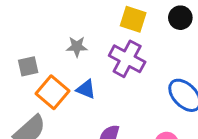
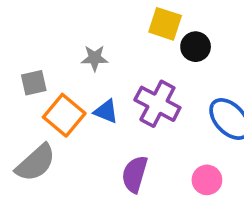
black circle: (180, 18) -> (196, 47), moved
purple cross: (127, 59) -> (157, 104), moved

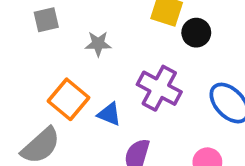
gray square: (34, 83) -> (46, 20), moved
blue triangle: (106, 111) -> (109, 114), moved

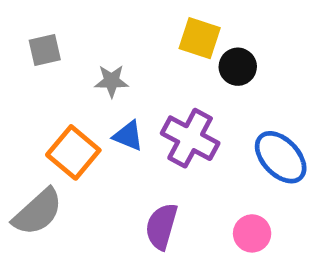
blue triangle: (109, 114) -> (128, 136), moved

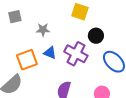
black circle: (238, 67) -> (96, 36), moved
orange square: (73, 152) -> (27, 60), turned 30

